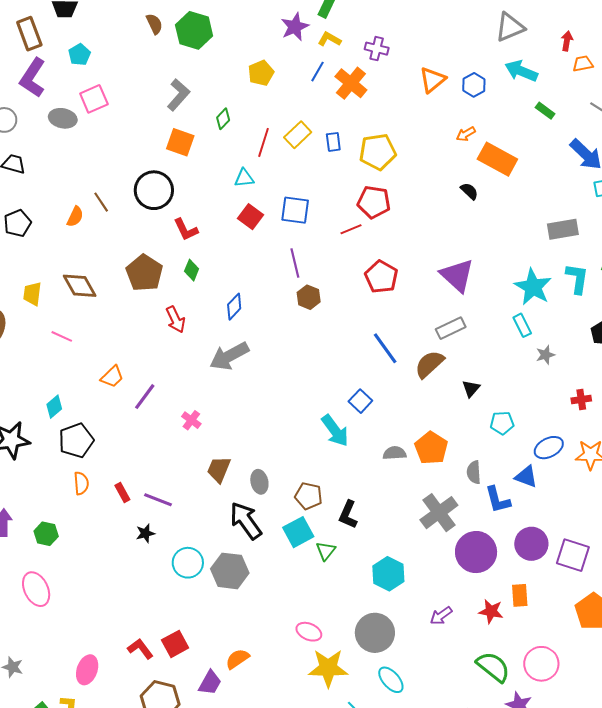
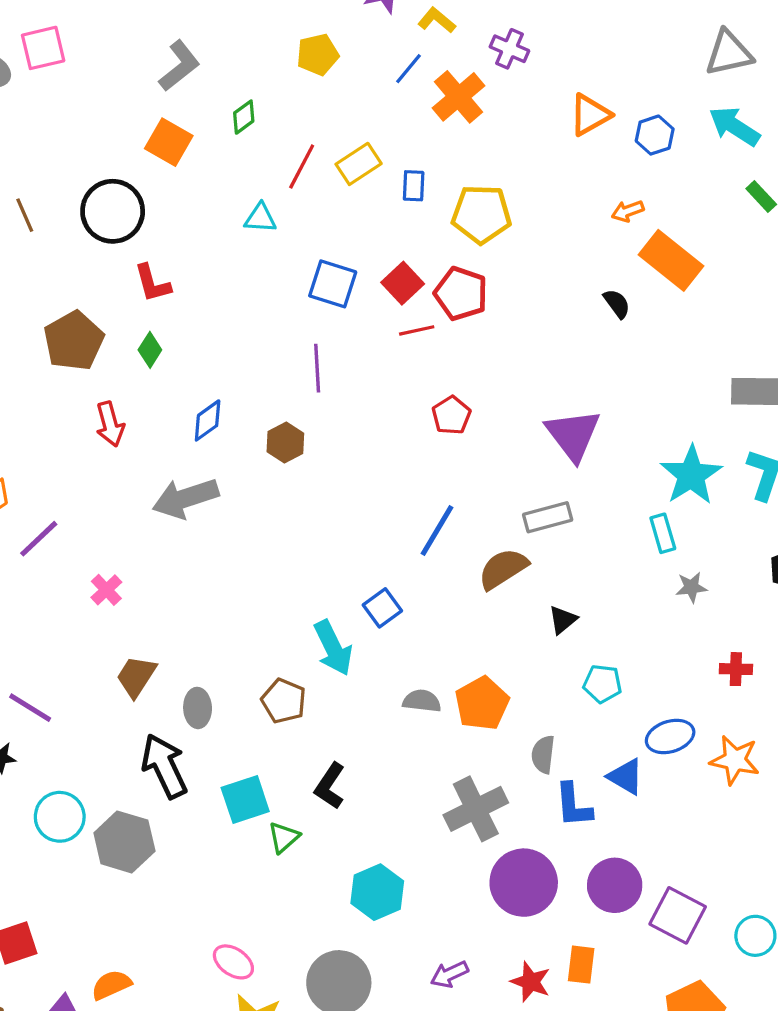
red square: (251, 217) -> (403, 283), moved
red pentagon: (381, 277) -> (451, 415), size x0.7
brown hexagon: (309, 297) -> (285, 443), moved
blue line: (385, 348) -> (437, 531), turned 56
brown pentagon: (308, 496) -> (284, 701), moved

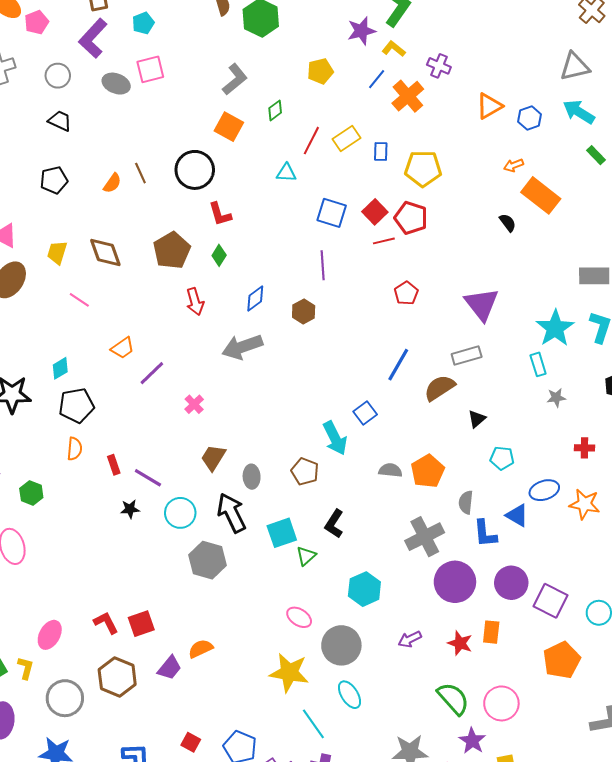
cyan circle: (60, 817) -> (180, 513), moved
pink ellipse: (233, 962) -> (299, 617), moved

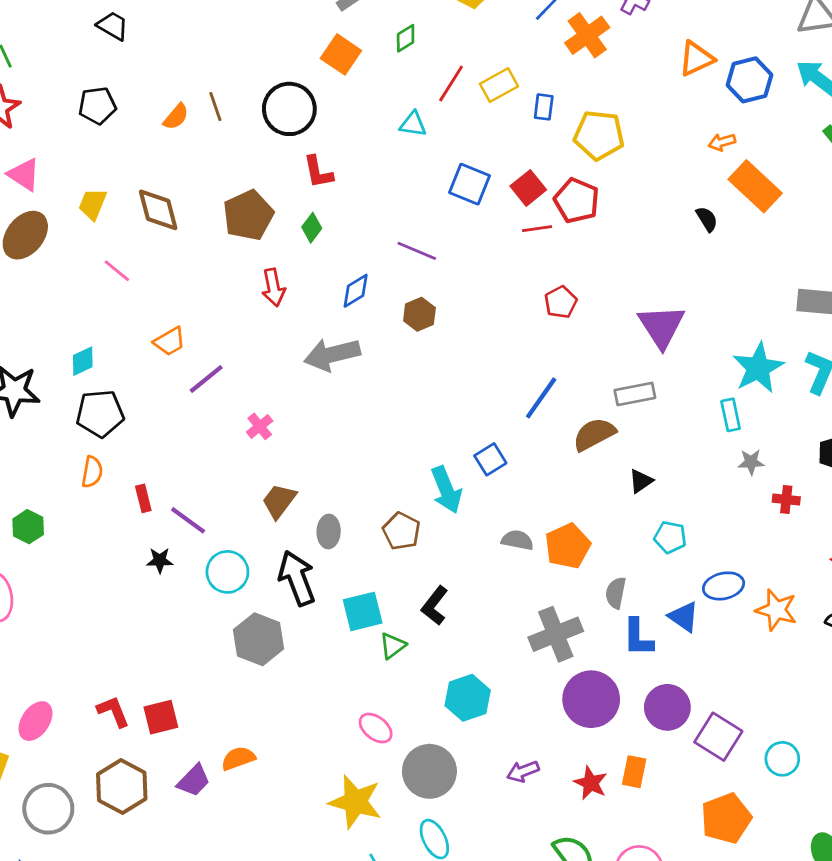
blue hexagon: (530, 118) -> (749, 80), size x1.4
purple line: (323, 265) -> (417, 251), moved, turned -68
red cross: (584, 448) -> (786, 500), moved

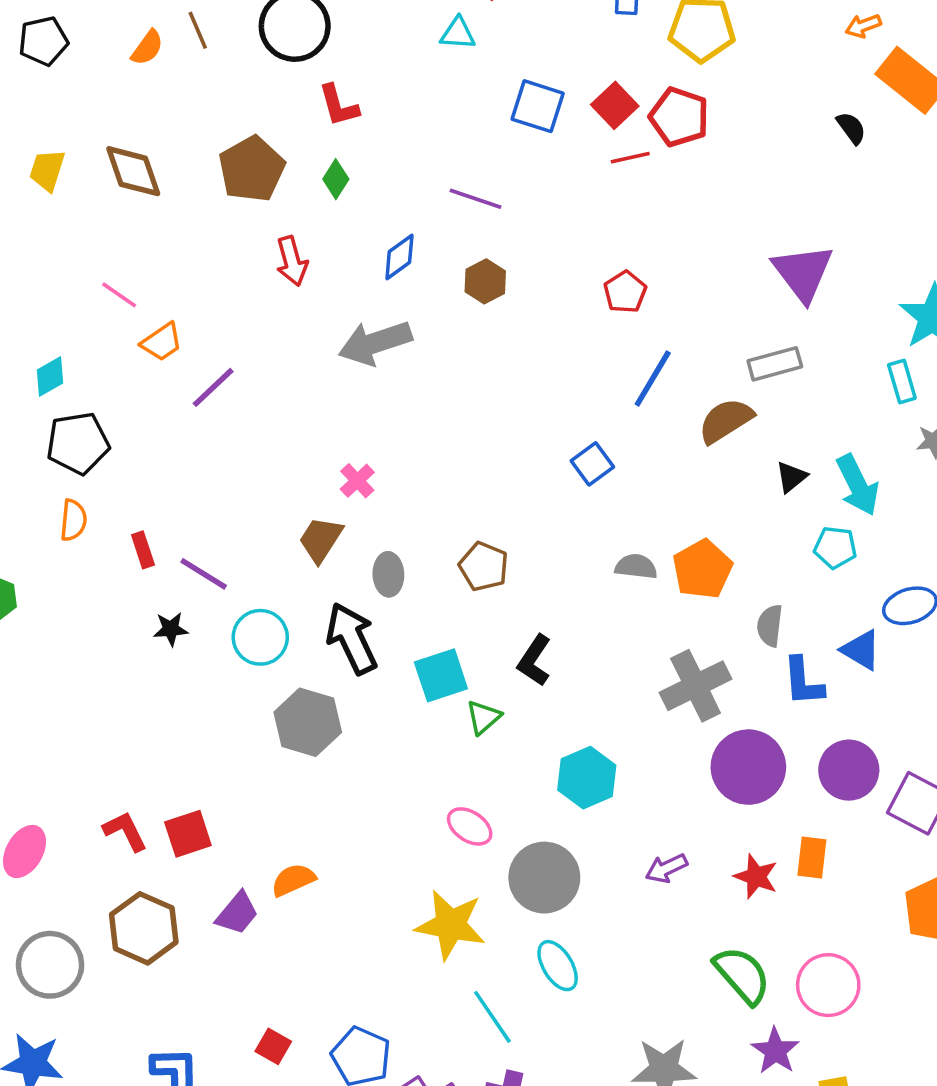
pink line: (117, 271) -> (119, 295), moved
red pentagon: (561, 302) -> (625, 292), moved
pink cross: (260, 426) -> (357, 481), moved
cyan arrow: (446, 490) -> (858, 485), moved

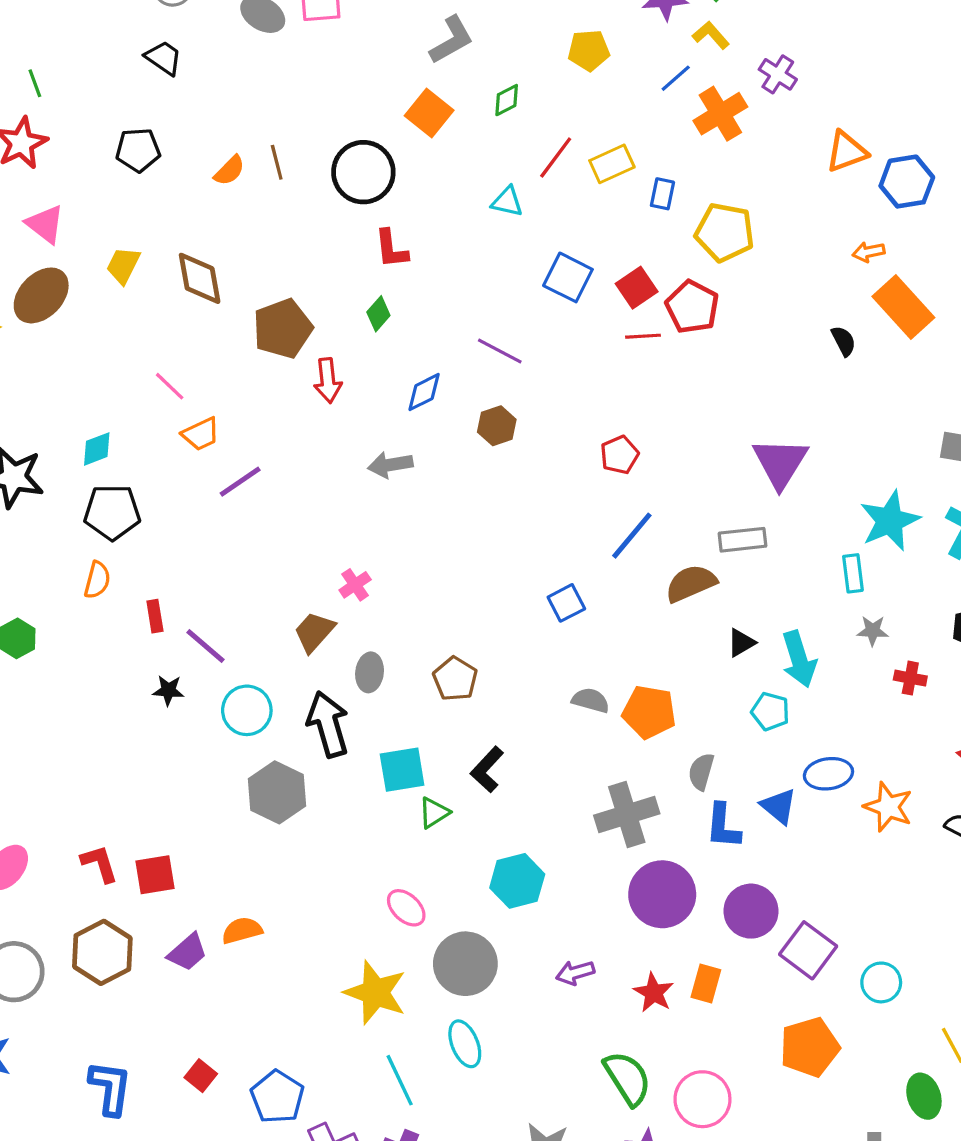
brown pentagon: (252, 169) -> (283, 329), moved
gray arrow: (375, 343) -> (390, 465), size x0.7
orange pentagon: (702, 569) -> (649, 712), turned 30

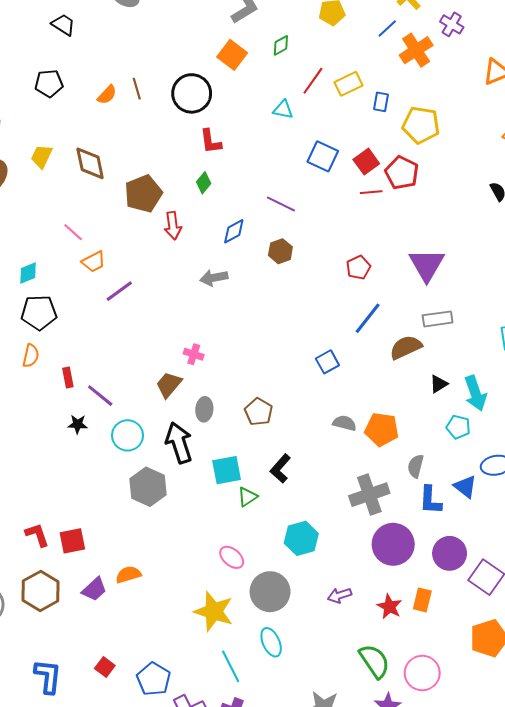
purple triangle: (780, 463) -> (427, 265), moved
pink cross: (355, 585) -> (194, 354), turned -36

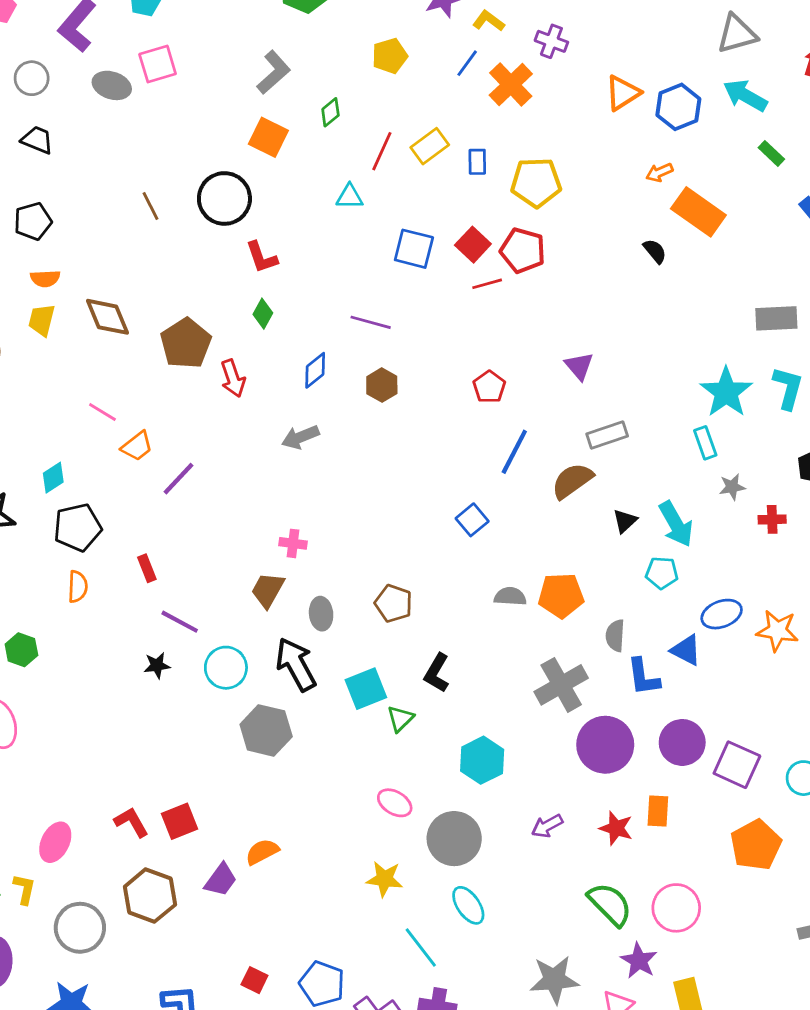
orange semicircle: (107, 95) -> (45, 278), moved, turned 55
purple triangle: (427, 265) -> (579, 366), size x0.6
red rectangle: (68, 378) -> (147, 568), moved
yellow star: (214, 611) -> (385, 879), size x0.7

